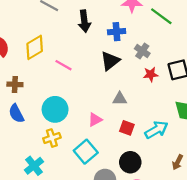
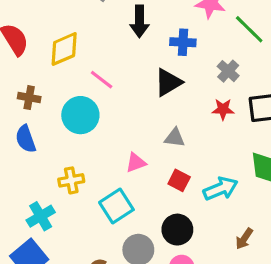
gray cross: (142, 51) -> (228, 71), moved
cyan circle: (55, 109) -> (80, 115), moved

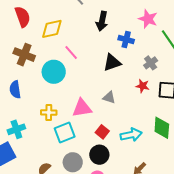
brown cross: (29, 98) -> (24, 55), size x1.5
blue semicircle: (26, 139) -> (15, 90), moved
pink triangle: (136, 163) -> (82, 108), size x1.5
yellow cross: (71, 180) -> (49, 113), moved
red square: (179, 180) -> (102, 132), moved

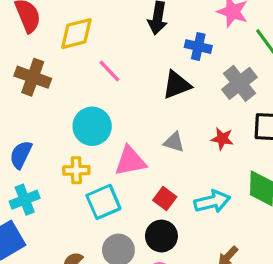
gray cross: (151, 63) -> (239, 83), size x1.5
cyan circle: (54, 72) -> (92, 126), moved
red star: (143, 86) -> (222, 139), moved
blue semicircle: (15, 90) -> (21, 155), moved, turned 36

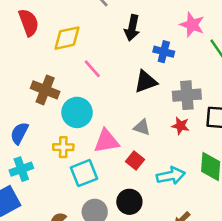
brown cross: (33, 77) -> (45, 90), moved
gray cross: (239, 83) -> (187, 95), moved, turned 32
red square: (165, 199) -> (135, 160), moved

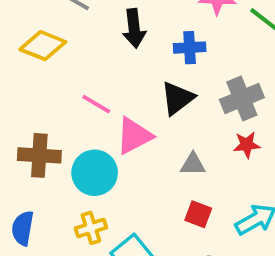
yellow diamond: (67, 38) -> (43, 46), moved, turned 52
pink triangle: (107, 141) -> (134, 136), moved

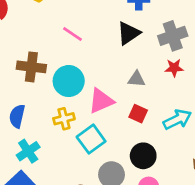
pink triangle: (134, 136) -> (101, 101), moved

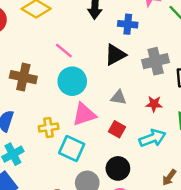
red star: (174, 68) -> (154, 104), moved
cyan circle: (69, 81) -> (72, 81), moved
cyan square: (91, 139) -> (72, 148), turned -35

